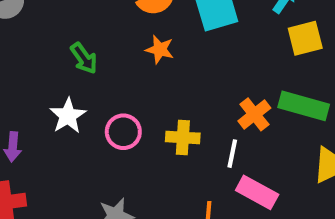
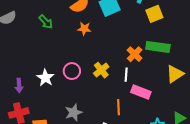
green arrow: (84, 58) -> (46, 22), moved
white star: (68, 116) -> (45, 78), moved
yellow cross: (183, 137) -> (101, 70), turned -35

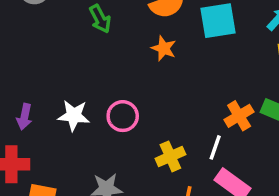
yellow cross: (101, 70) -> (170, 156), moved
white star: (45, 78) -> (74, 116), turned 30

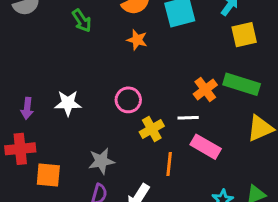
pink circle: (123, 116) -> (128, 100), moved
white line: (215, 147) -> (188, 118), turned 75

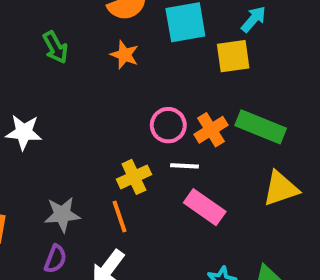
green arrow: (82, 21) -> (55, 47), moved
yellow square: (244, 35) -> (233, 56), moved
pink circle: (128, 100) -> (168, 125), moved
orange line: (169, 164) -> (119, 216), moved, turned -30

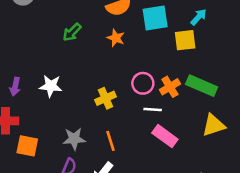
green arrow: (55, 47) -> (72, 32), turned 72
yellow cross: (134, 177) -> (106, 98), moved

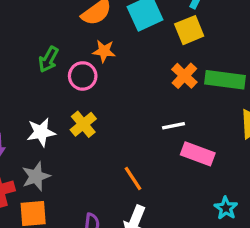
pink circle: (143, 83) -> (83, 76), moved
orange cross: (170, 87) -> (184, 76), moved
yellow cross: (106, 98) -> (83, 124), moved
gray star: (74, 139) -> (36, 176), moved

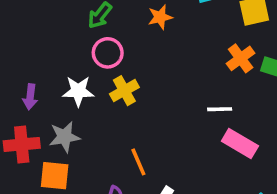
orange star: (104, 51) -> (160, 17), turned -30
pink circle: (83, 76) -> (108, 53), moved
orange line: (133, 179) -> (138, 162), moved

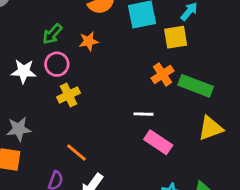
orange star: (160, 17) -> (89, 41), moved
white star: (78, 91) -> (24, 71), moved
orange line: (138, 162) -> (76, 152), turned -30

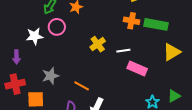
orange cross: (162, 74) -> (132, 21), turned -35
yellow cross: (68, 95) -> (98, 44), moved
gray star: (19, 129) -> (50, 76), moved

